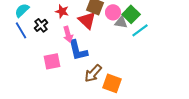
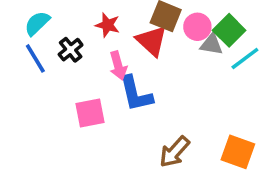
brown arrow: (93, 73) -> (174, 152), moved
orange square: (112, 83) -> (238, 152), moved

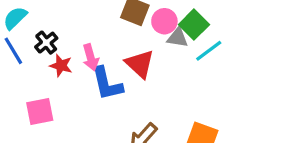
red star: (108, 25) -> (61, 66), moved
red triangle: (152, 41) -> (140, 64), moved
pink square: (90, 113) -> (40, 111), moved

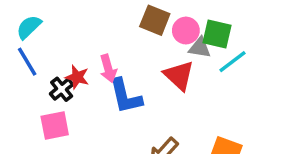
green square: (194, 25) -> (217, 34), turned -32
black cross: (46, 43) -> (62, 89), moved
red triangle: (140, 64) -> (179, 75), moved

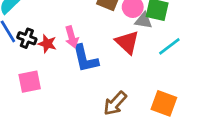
cyan line: (232, 62) -> (169, 46), moved
black cross: (62, 89) -> (27, 38), moved, turned -30

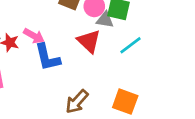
pink arrow: (72, 37) -> (34, 36), turned -45

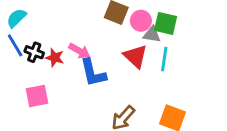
cyan line: (131, 45) -> (164, 59), moved, turned -45

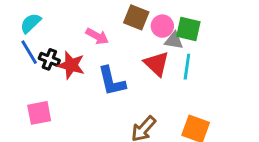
pink arrow: (79, 51) -> (97, 36), moved
red star: (55, 58) -> (71, 65), size x1.4
pink square: (37, 96) -> (39, 113), moved

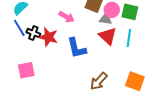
gray triangle: (174, 41) -> (106, 19), moved

